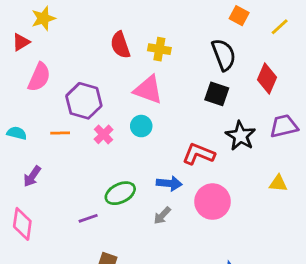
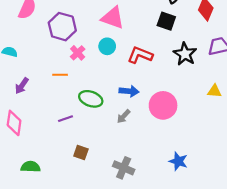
orange line: (60, 133) -> (60, 75), moved
red L-shape: (199, 154) -> (140, 55), moved
green ellipse: (120, 193) -> (91, 99), turned 45

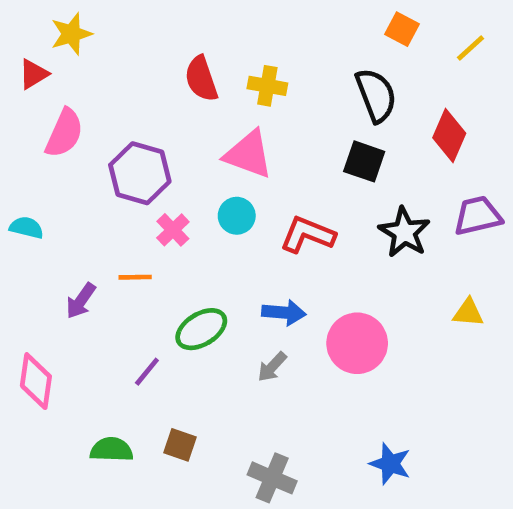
purple arrow: (22, 86) -> (81, 301), moved
green ellipse: (91, 99) -> (201, 329), turned -50
purple line: (66, 119) -> (147, 372), turned -32
green semicircle: (31, 167) -> (112, 450), moved

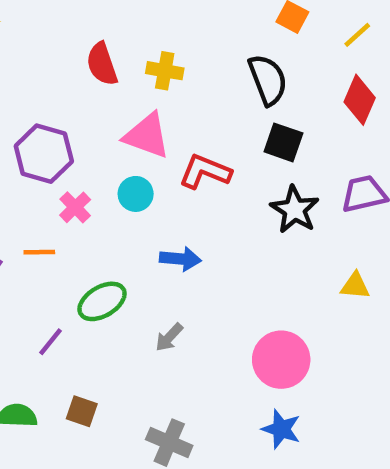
red diamond: (449, 135) -> (360, 100), moved
black square: (364, 161) -> (283, 142), moved
red L-shape: (308, 235) -> (205, 172), moved
blue arrow: (284, 313) -> (180, 259), moved
pink circle: (357, 343) -> (281, 360), moved

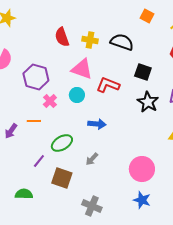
black semicircle: (268, 80) -> (122, 42), moved, turned -50
brown square: (82, 411) -> (62, 178), moved, size x1.5

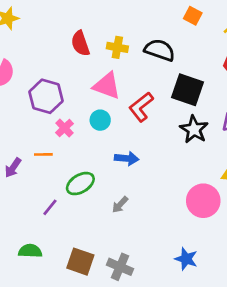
black square: (143, 72) -> (187, 90), size x1.4
red L-shape: (108, 85) -> (141, 107), turned -60
pink circle: (142, 169) -> (203, 201), moved
brown square: (62, 178) -> (80, 262), moved

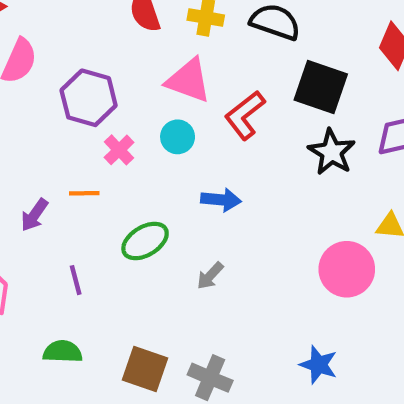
purple line: (50, 207) -> (76, 280), moved, turned -54

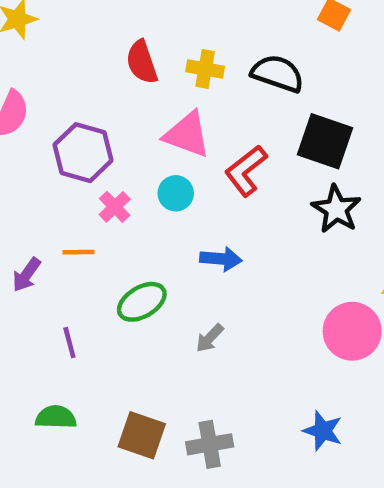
gray cross: (210, 378) -> (210, 444), turned -33

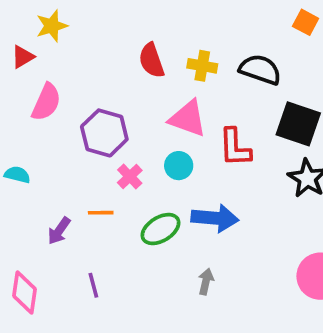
red L-shape: (246, 171) -> (235, 147), turned -54
blue arrow: (221, 259) -> (215, 218), size x1.4
green ellipse: (142, 302) -> (161, 229), moved
gray arrow: (210, 338) -> (206, 282), turned 150

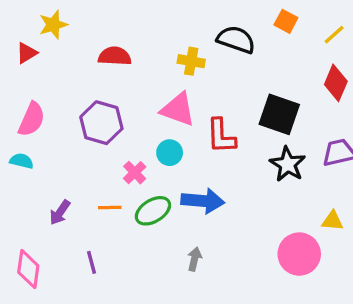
red semicircle: (151, 60) -> (115, 56), moved, turned 112
black semicircle: (260, 69) -> (236, 40), moved
pink semicircle: (46, 102) -> (32, 119), moved
pink cross: (130, 176) -> (135, 173), moved
orange line: (101, 213) -> (110, 207), moved

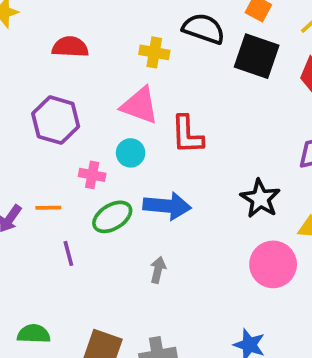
black square: (279, 114) -> (257, 56), moved
black star: (288, 164) -> (260, 199), moved
pink cross: (135, 173) -> (92, 175), turned -35
orange line: (110, 207) -> (48, 208), moved
purple line: (91, 262) -> (68, 253), moved

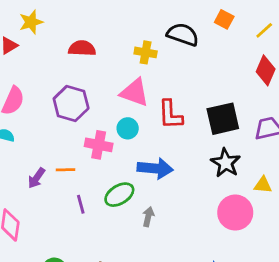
black square: (257, 56) -> (223, 119), moved, turned -32
pink cross: (92, 175) -> (99, 145), size x1.4
green ellipse: (112, 217) -> (119, 195), moved

